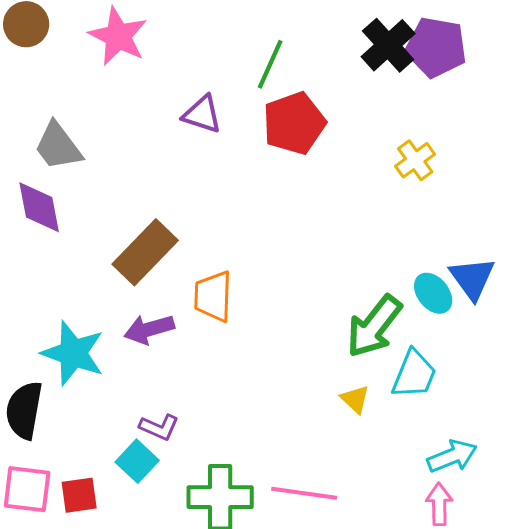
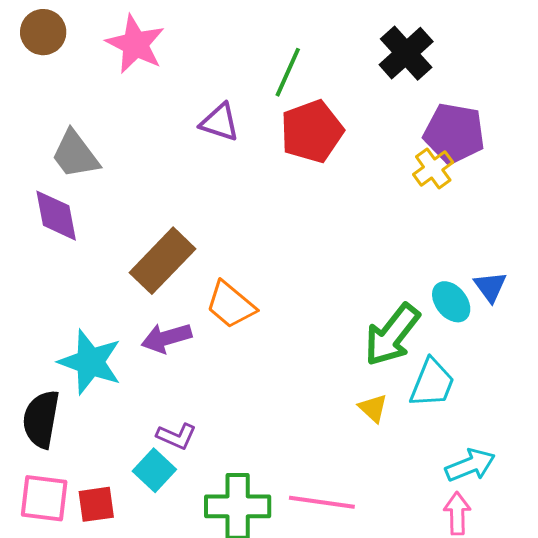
purple pentagon: (436, 47) -> (454, 133), moved
blue triangle: (472, 278) -> (490, 287), size x0.7
orange trapezoid: (213, 296) -> (231, 305), turned -52

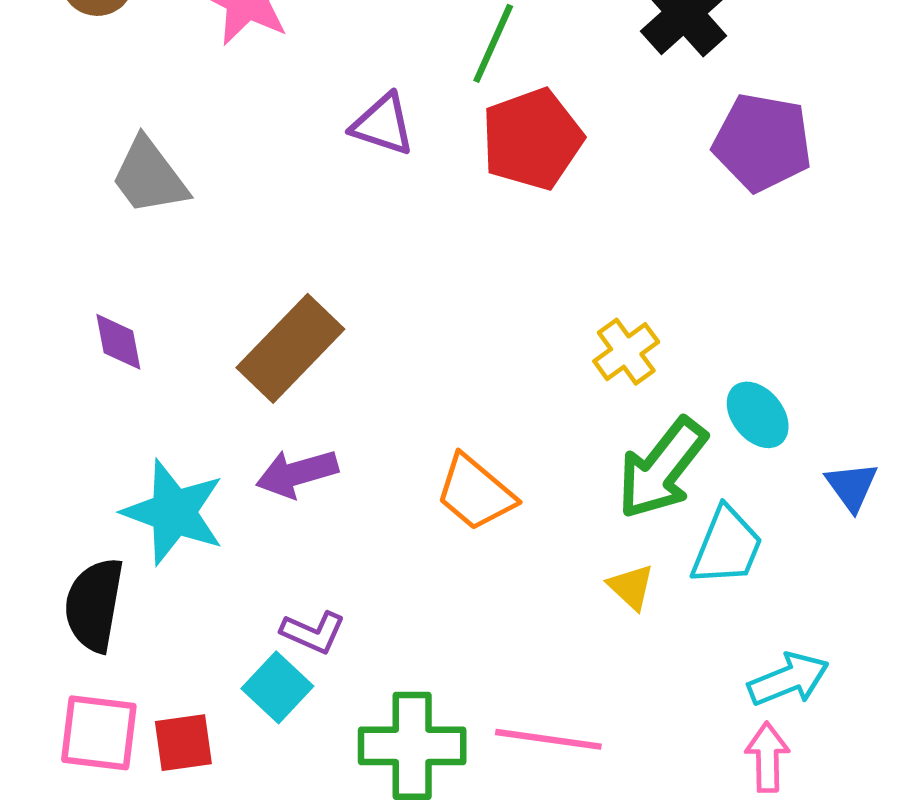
yellow cross: (433, 168) -> (626, 352), moved
purple diamond: (56, 216) -> (118, 342), moved, size x0.7
blue triangle: (490, 287) -> (852, 486), moved
orange trapezoid: (231, 305) -> (475, 493), moved

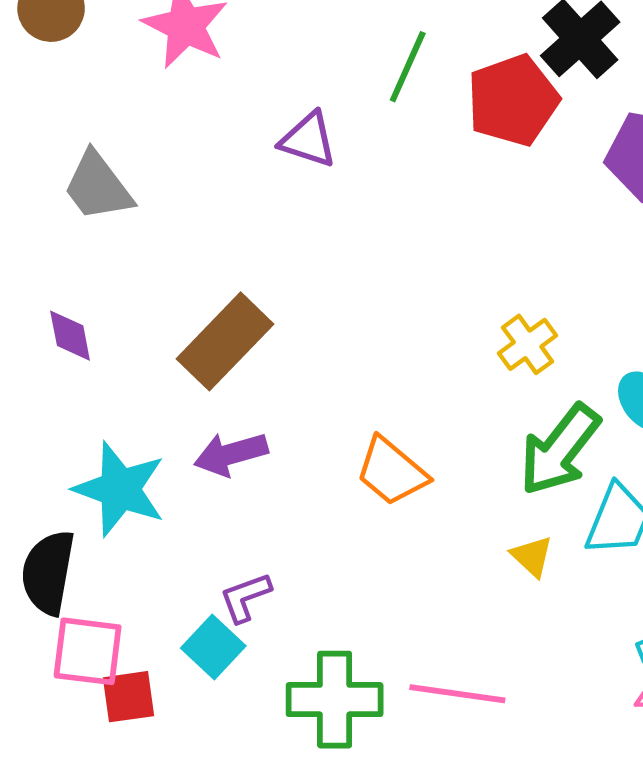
red pentagon: (532, 139) -> (513, 100), moved
purple L-shape: (313, 632) -> (245, 597), turned 136
pink square: (99, 733) -> (88, 651), moved

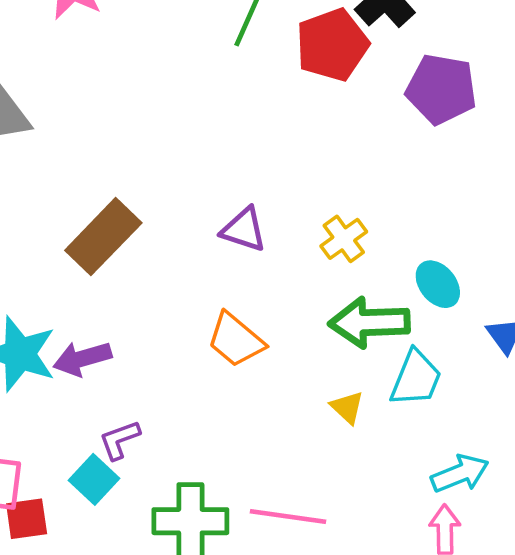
purple triangle: (308, 140) -> (244, 230), moved
green arrow: (560, 450) -> (369, 323), turned 50
purple arrow: (231, 454) -> (82, 359), moved

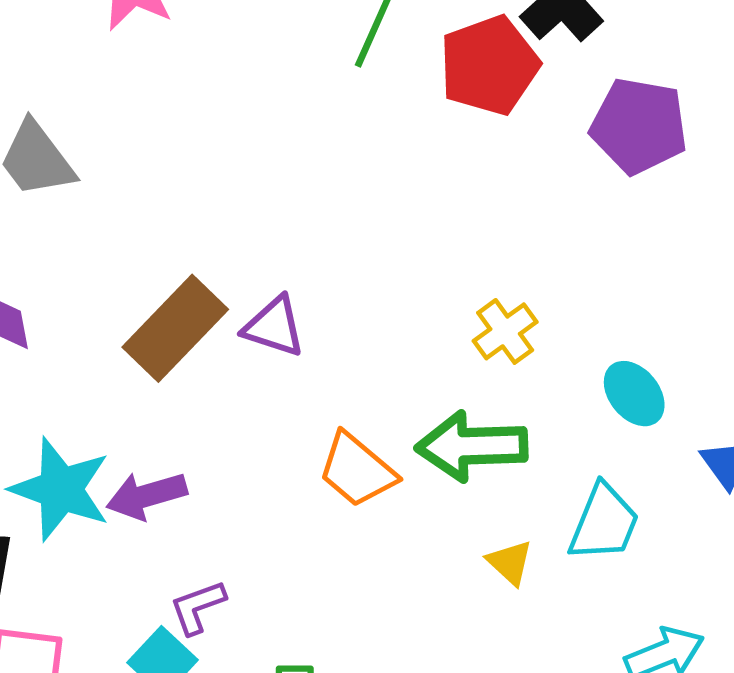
purple triangle: (244, 230) -> (274, 327), moved
green arrow: (369, 323) -> (472, 446), moved

